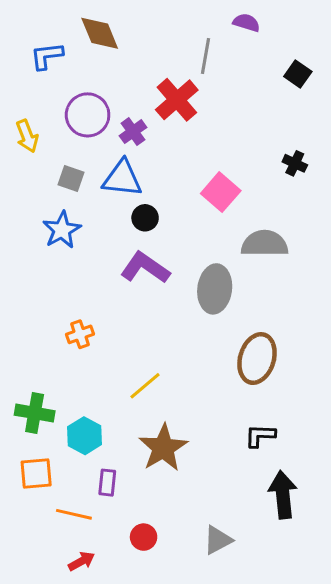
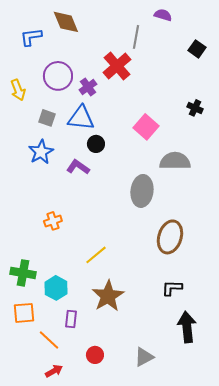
purple L-shape: (145, 268) -> (78, 167), moved, size x0.7
orange line: (74, 514) -> (49, 340), turned 30

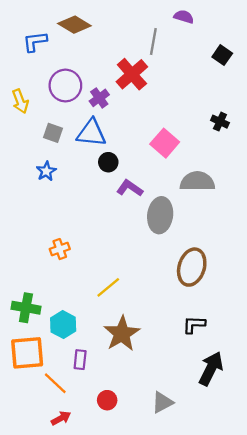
brown diamond: (66, 22) -> (74, 25), turned -36
blue star: (41, 152) -> (46, 171), size x0.7
purple L-shape: (78, 167) -> (130, 188), moved
orange square: (24, 313) -> (27, 353), size x1.4
black arrow: (187, 327) -> (211, 369), turned 32

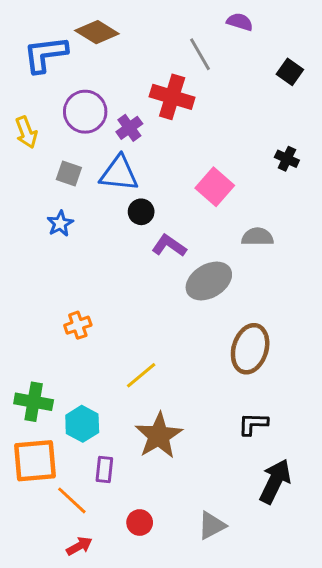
blue L-shape: (35, 42) -> (45, 54), size x1.4
gray line: (153, 42) -> (200, 54), turned -40
red cross: (132, 74) -> (172, 97), turned -32
gray semicircle: (197, 181) -> (257, 237), size x0.7
gray ellipse: (160, 215) -> (209, 281), turned 52

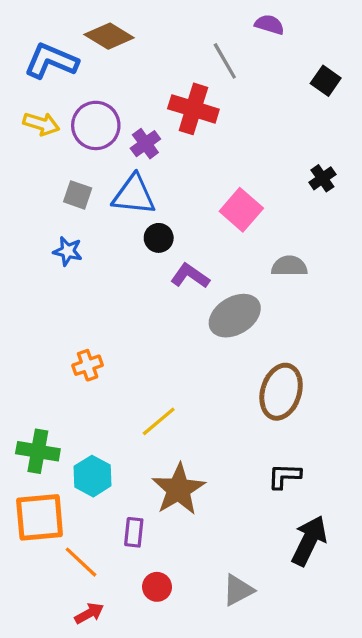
blue L-shape: (45, 54) -> (51, 61), turned 30
yellow arrow: (26, 132) -> (41, 124), moved, turned -52
black cross: (287, 159) -> (322, 178), turned 30
blue star: (60, 224) -> (68, 251), turned -30
purple rectangle: (104, 469) -> (134, 532), moved

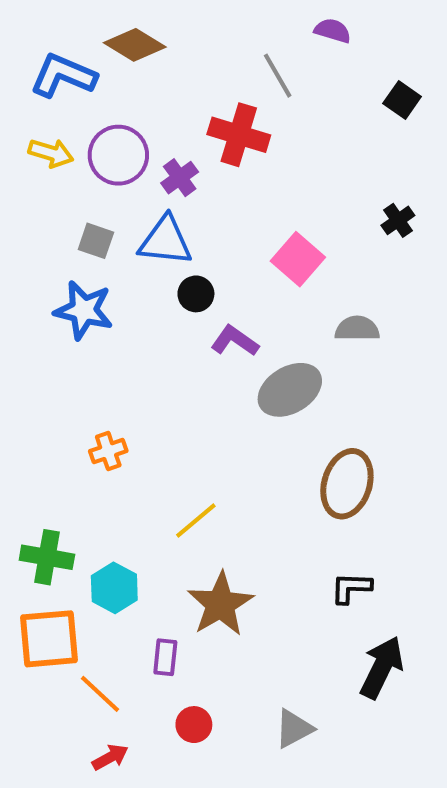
blue star: (68, 251) -> (84, 310), size x1.6

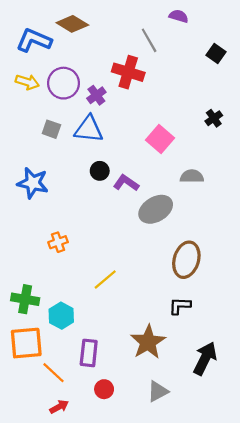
black circle: (196, 294) -> (100, 171), moved
blue star: (84, 310) -> (33, 183), moved
black L-shape: (351, 588) -> (180, 306), moved
brown star: (220, 604) -> (148, 342), moved
purple rectangle: (165, 657) -> (89, 353), size x1.4

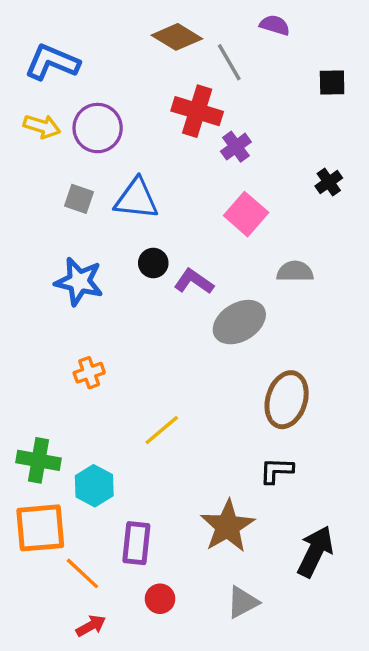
brown diamond: (72, 24) -> (177, 37), moved
black square: (216, 53) -> (332, 82), turned -36
purple cross: (96, 95) -> (236, 147), moved
blue star: (33, 183) -> (79, 282), moved

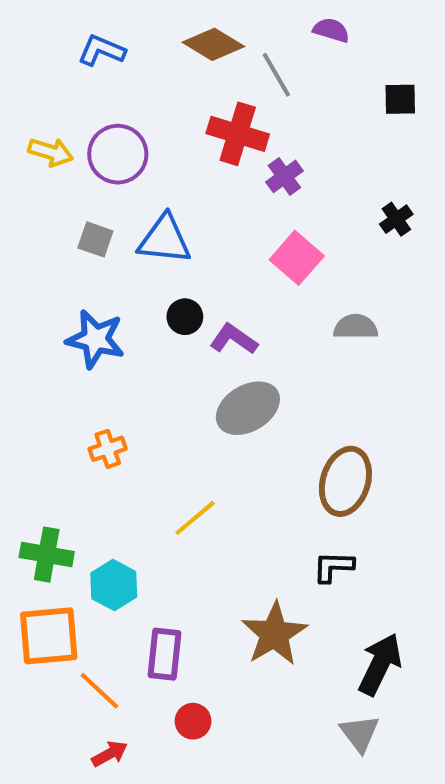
blue L-shape: (52, 62) -> (102, 50), moved, size x0.7
gray ellipse: (239, 322) -> (248, 408), moved
gray triangle: (243, 602) -> (360, 733), moved, turned -39

